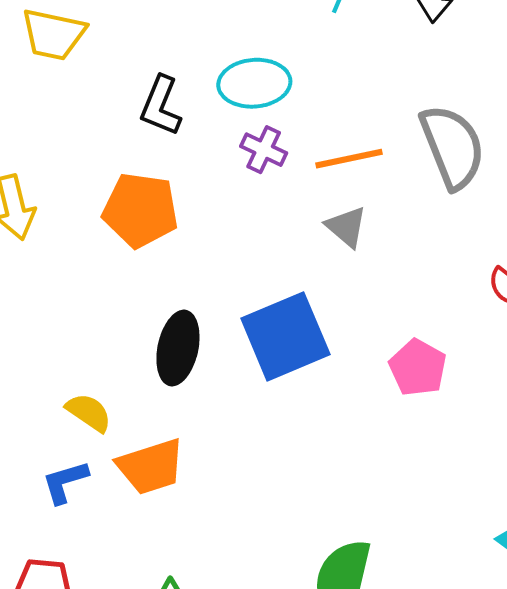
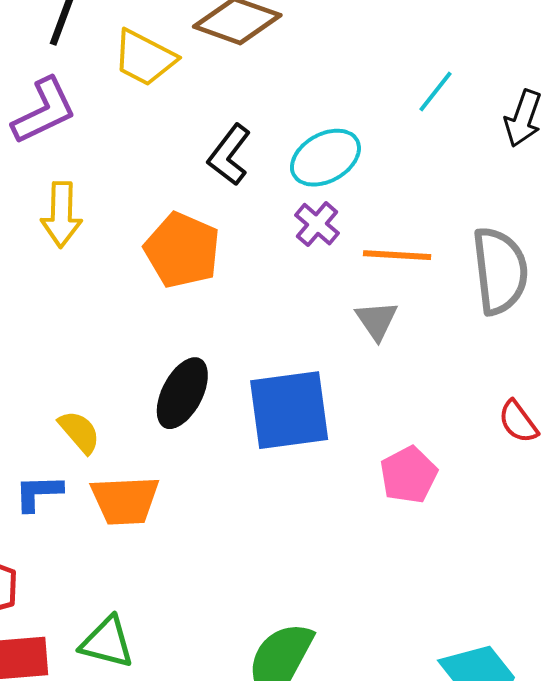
cyan ellipse: (254, 83) -> (325, 158), turned -40

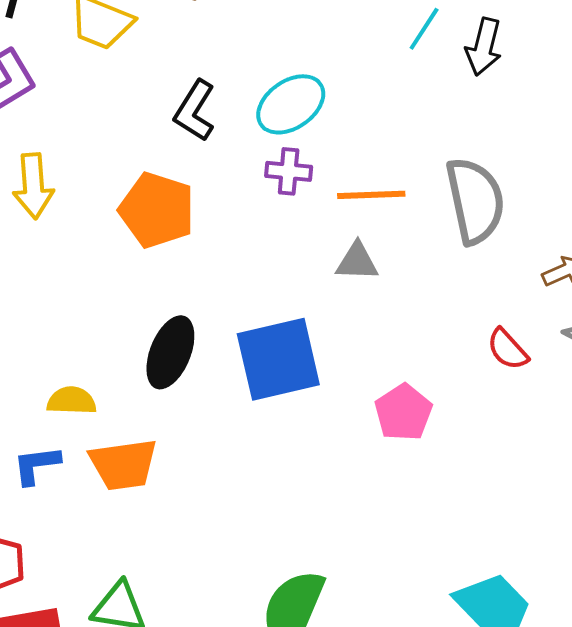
cyan line: (436, 91) -> (424, 29), moved
purple cross: (317, 224) -> (289, 171), turned -30
gray triangle: (377, 320) -> (357, 262), turned -48
yellow semicircle: (79, 432) -> (72, 401), turned -42

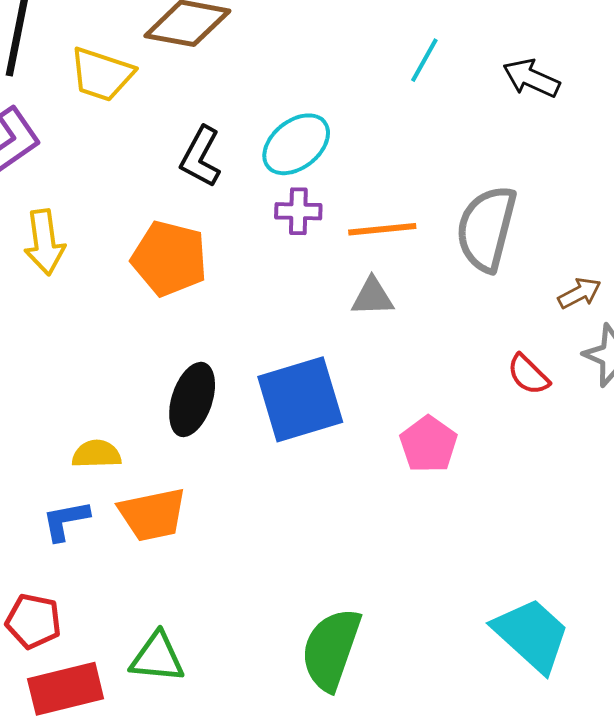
black arrow: (484, 47) -> (531, 78), moved, turned 104
gray semicircle: (475, 201) -> (486, 228), turned -150

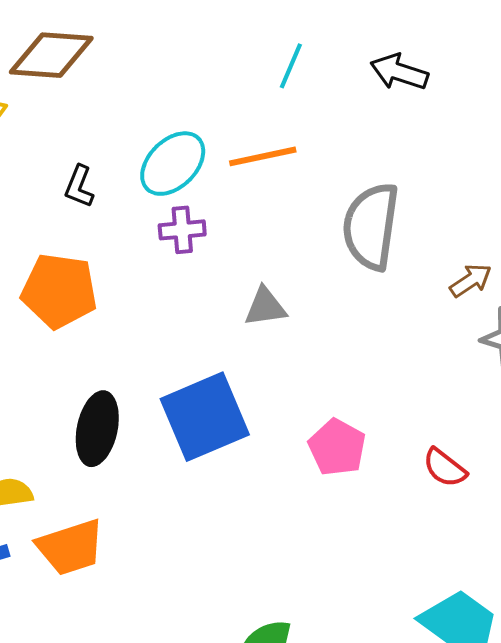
black L-shape: (201, 157) -> (79, 186), size x0.7
orange line: (382, 229) -> (263, 156), moved
red semicircle: (528, 375) -> (445, 468), moved

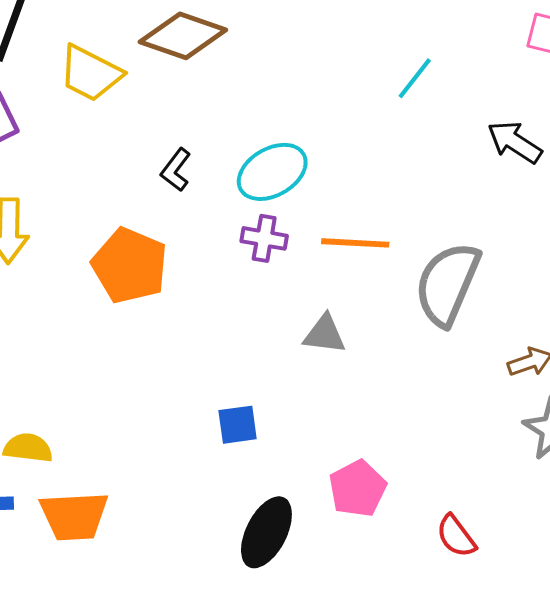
cyan line: (291, 66) -> (415, 78), moved
orange line: (263, 156) -> (355, 243), moved
blue square: (205, 417) -> (238, 425), size x0.5
black ellipse: (97, 429) -> (266, 532), moved

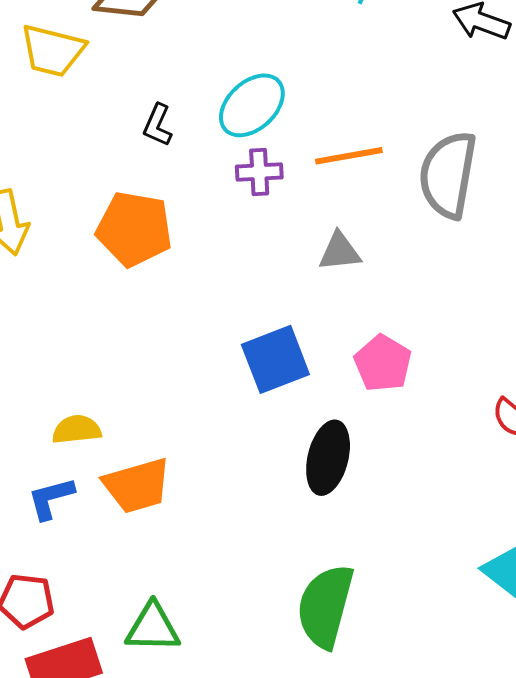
blue square: (238, 425) -> (275, 359), size x1.6
pink pentagon: (358, 489) -> (383, 363), moved

